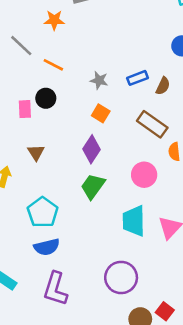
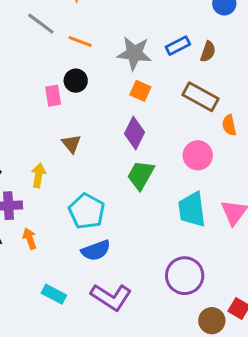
gray star: (99, 80) -> (134, 53), size x1.6
purple L-shape: (55, 289) -> (111, 297), turned -68

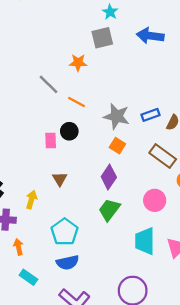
cyan rectangle: (54, 294) -> (28, 277), moved

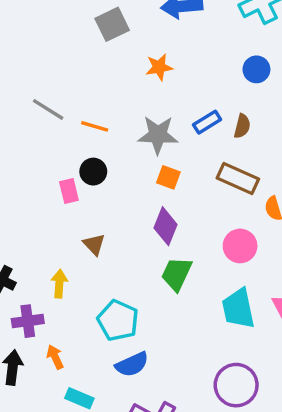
orange star: (78, 63) -> (159, 67), moved

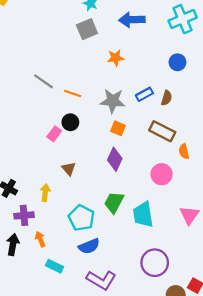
pink rectangle: (69, 191) -> (54, 134), turned 48
green trapezoid: (176, 274) -> (114, 202), moved
cyan trapezoid: (238, 309) -> (143, 215), moved

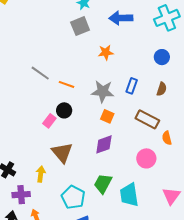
blue rectangle: (144, 94) -> (132, 86), turned -42
brown semicircle: (167, 98) -> (162, 89), moved
purple diamond: (115, 159) -> (104, 144), turned 45
brown triangle: (69, 169) -> (62, 153), size x1.6

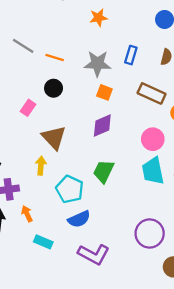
pink rectangle: (49, 121) -> (28, 108), moved
yellow arrow: (41, 174) -> (41, 166), moved
cyan trapezoid: (129, 195) -> (153, 171), moved

